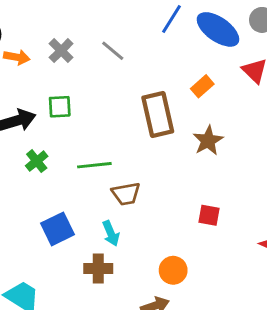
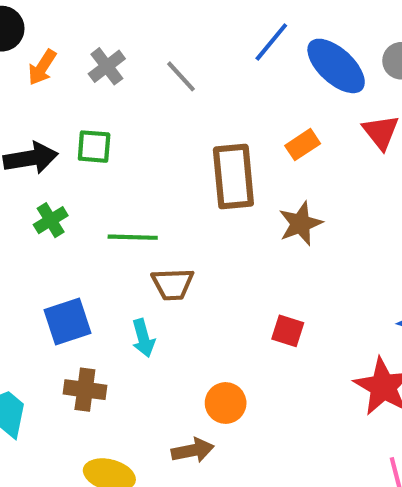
orange arrow: (17, 57) -> (42, 67), turned 105
brown cross: (98, 268) -> (85, 390), moved

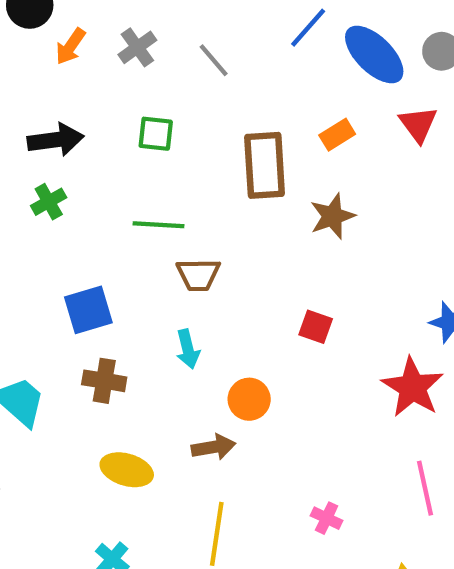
green square: (94, 147) -> (156, 134), moved
green cross: (51, 220) -> (49, 202), moved
cyan arrow: (143, 338) -> (188, 349), moved

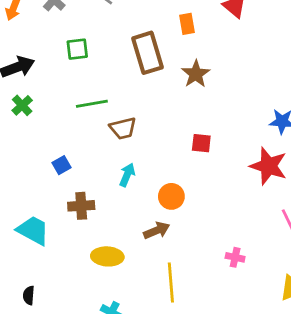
orange rectangle: (337, 135) -> (187, 24), turned -55
blue square: (88, 310) -> (62, 165), size x0.6
cyan arrow: (188, 349) -> (127, 175), turned -130

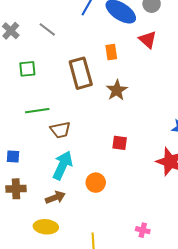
blue square: (62, 165) -> (13, 157), turned 32
cyan arrow: (127, 175) -> (63, 165), size x1.6
brown cross: (81, 206) -> (16, 189), moved
brown arrow: (157, 230) -> (55, 197), moved

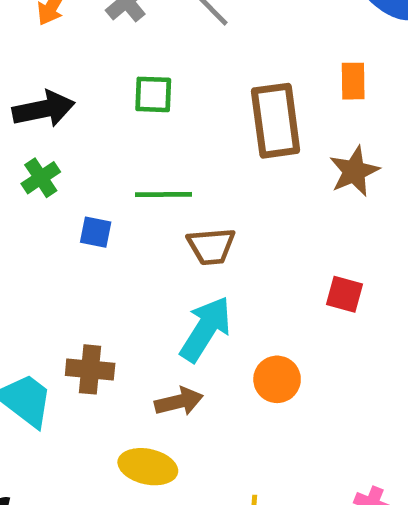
blue square: (13, 157) -> (96, 232), moved

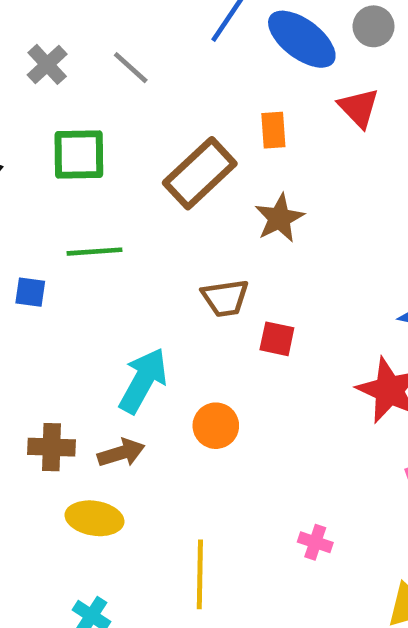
green square: (153, 94) -> (79, 154), size x1.4
brown rectangle: (276, 121) -> (200, 173), turned 58
brown trapezoid: (211, 246) -> (225, 298), moved
brown cross: (90, 369) -> (52, 447), moved

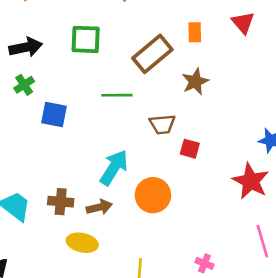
green line: (94, 252) -> (117, 95), moved
blue square: (30, 292) -> (54, 115), size x1.5
orange circle: (216, 426) -> (153, 195), size x1.4

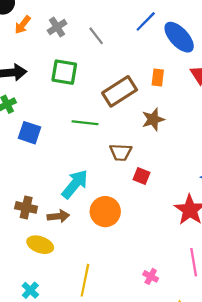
pink cross: (204, 263) -> (151, 276), moved

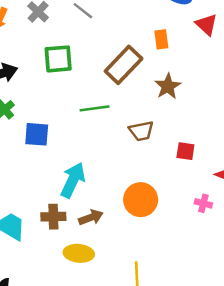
red square: (141, 176) -> (185, 151), moved
cyan arrow: (75, 184) -> (73, 180), moved
pink cross: (151, 276) -> (203, 203), moved

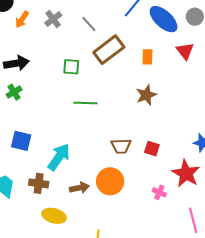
green square: (58, 59) -> (71, 67), moved, size x0.7
brown rectangle: (124, 65) -> (109, 50), moved
brown trapezoid: (141, 131) -> (121, 146), moved
blue square: (37, 134) -> (21, 141), moved
brown arrow: (91, 217) -> (79, 188), moved

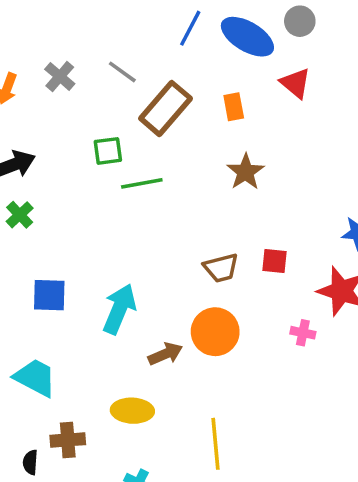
green line: (85, 103) -> (142, 183), moved
brown cross: (39, 183) -> (68, 440), moved

